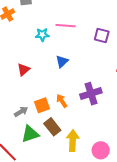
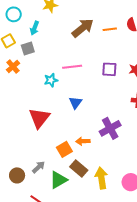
red triangle: (24, 70) -> (39, 118), size x1.6
orange arrow: (62, 101) -> (83, 141), turned -48
gray arrow: (21, 112) -> (39, 167), moved

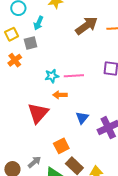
pink line: (72, 67) -> (74, 76), moved
blue triangle: (75, 103) -> (82, 118), moved
orange arrow: (83, 141) -> (60, 95), moved

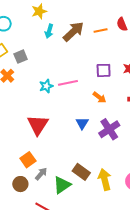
cyan arrow: (38, 23) -> (49, 31), moved
orange arrow: (60, 95) -> (99, 97), moved, turned -136
orange square: (61, 146) -> (28, 160), moved

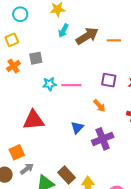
gray square: (21, 57) -> (36, 58), moved
red triangle: (38, 125) -> (34, 120), turned 40

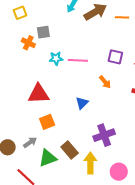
orange cross: (13, 66) -> (28, 43), moved, turned -32
purple cross: (103, 139) -> (104, 135), moved
orange square: (17, 152) -> (47, 122), moved

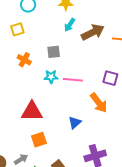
gray square: (43, 32) -> (54, 52), moved
orange arrow: (105, 82) -> (99, 103), size x1.5

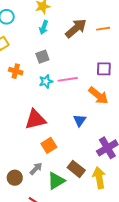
cyan arrow: (70, 25) -> (44, 27), moved

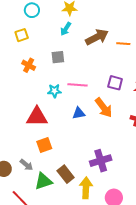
cyan star: (46, 81) -> (54, 91), moved
blue triangle: (80, 120) -> (79, 113), moved, turned 32
gray arrow: (36, 169) -> (26, 165), turned 72

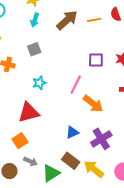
pink line: (77, 85) -> (76, 85), moved, turned -54
orange arrow: (104, 108) -> (93, 104), moved
blue triangle: (79, 113) -> (72, 132), moved
orange square: (44, 145) -> (20, 141), moved
yellow arrow: (86, 188) -> (94, 169), turned -40

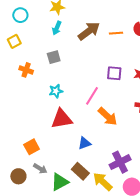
red triangle: (29, 112) -> (62, 119), moved
purple cross: (101, 139) -> (120, 162), moved

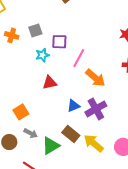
gray square: (54, 57) -> (35, 31), moved
purple square: (114, 73) -> (59, 42), moved
red triangle: (62, 119) -> (50, 83), size x0.7
purple cross: (120, 162) -> (96, 109), moved

